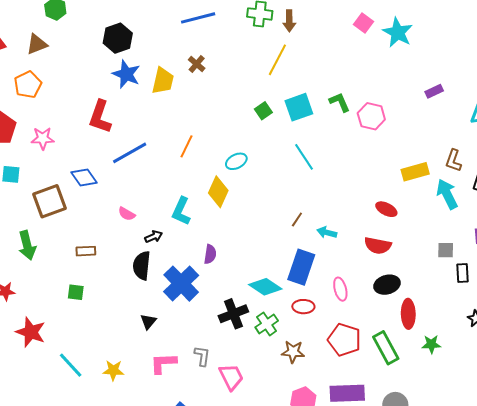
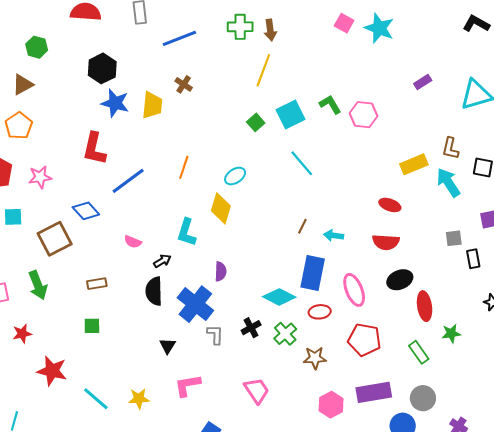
pink ellipse: (340, 289) -> (354, 290), size x1.4
black cross: (233, 314) -> (251, 328), size x0.7
green rectangle: (386, 348) -> (419, 352), moved, size x0.7
gray L-shape: (202, 356) -> (215, 335), moved

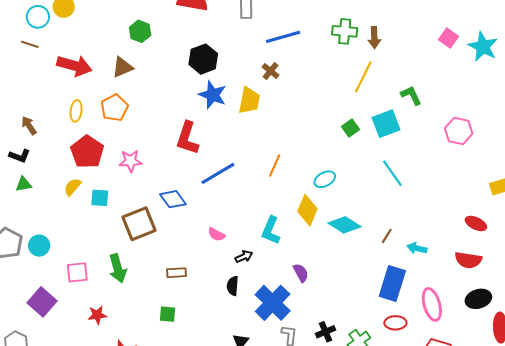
brown cross: (184, 84) -> (271, 71), moved
green L-shape: (330, 104) -> (411, 95), moved
purple semicircle: (221, 271) -> (301, 273), turned -36
black semicircle: (154, 291) -> (233, 286), size x0.7
cyan diamond: (279, 297) -> (344, 225), moved

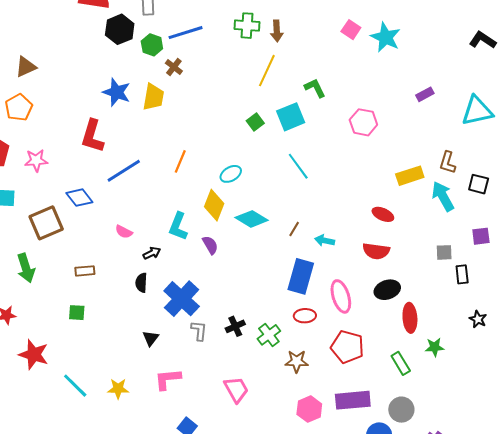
green hexagon: (140, 31) -> (152, 45), moved
black hexagon: (203, 59) -> (120, 29), moved
purple semicircle: (301, 273) -> (210, 245), moved

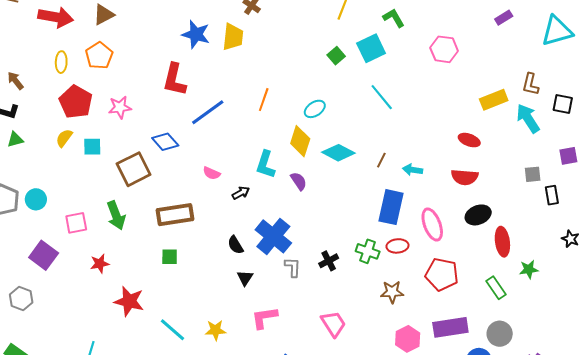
brown rectangle: (85, 271) -> (175, 215), size x1.8
black semicircle: (141, 283) -> (235, 245), moved, turned -30
green cross: (269, 335) -> (368, 251), moved, turned -30

